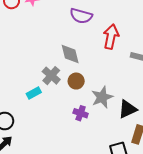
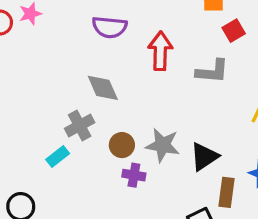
gray cross: (51, 76) -> (80, 125), turned 30
brown circle: (76, 81) -> (122, 145), moved
gray star: (102, 97) -> (163, 145), turned -30

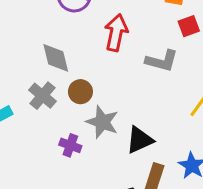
gray cross: (80, 125) -> (43, 96), moved, turned -32
brown circle: (122, 145) -> (80, 92), moved

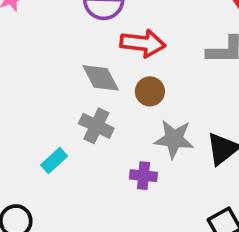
red arrow: (116, 33) -> (143, 43), moved, turned 99
brown circle: (80, 92) -> (150, 91), moved

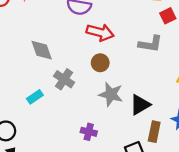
gray diamond: (101, 78) -> (42, 50), moved
purple cross: (143, 176) -> (89, 132), moved

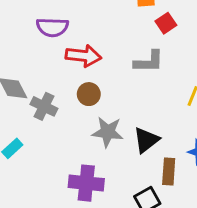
gray cross: (64, 79) -> (44, 106), moved
purple cross: (89, 132) -> (86, 183), size x1.6

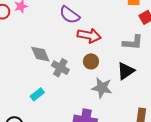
purple semicircle: (52, 27) -> (70, 15), turned 30
black triangle: (146, 140) -> (126, 71), moved

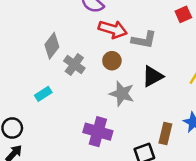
gray L-shape: (133, 42) -> (144, 40), moved
gray diamond: (40, 54) -> (52, 46), turned 55

